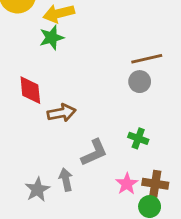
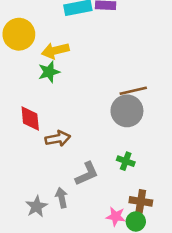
gray circle: (140, 82) -> (127, 111), size x1.6
pink star: (127, 184) -> (116, 216), moved, turned -30

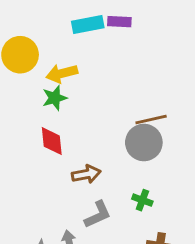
red diamond: (30, 118) -> (52, 141), moved
brown arrow: (58, 139) -> (86, 174), moved

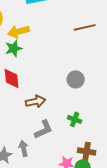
brown line: (151, 119) -> (85, 27), moved
gray circle: (144, 143) -> (76, 79), size x0.7

